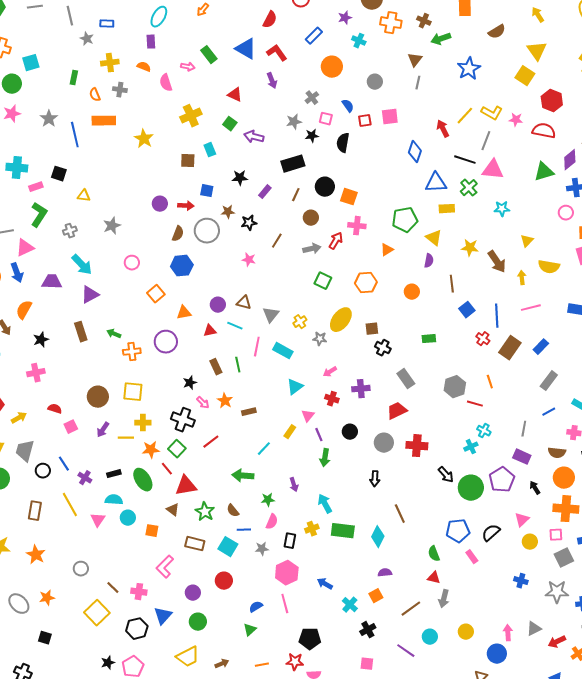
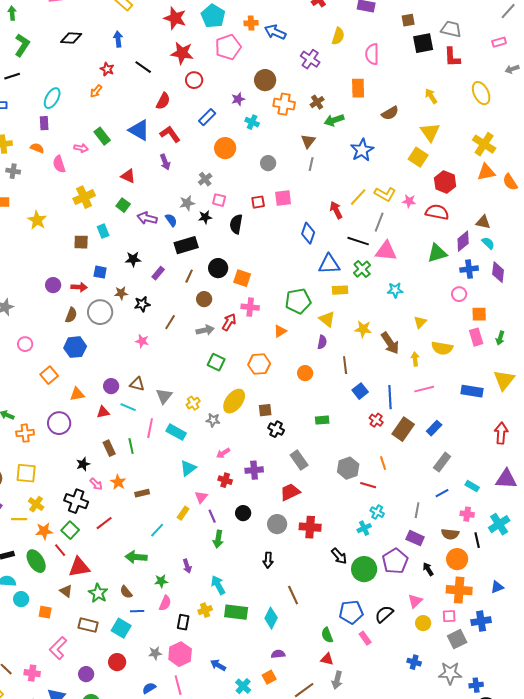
brown cross: (424, 21) -> (317, 102), turned 32
blue semicircle: (348, 106) -> (171, 220), moved
yellow cross: (143, 423) -> (36, 504), turned 35
gray star: (262, 549) -> (155, 653), moved

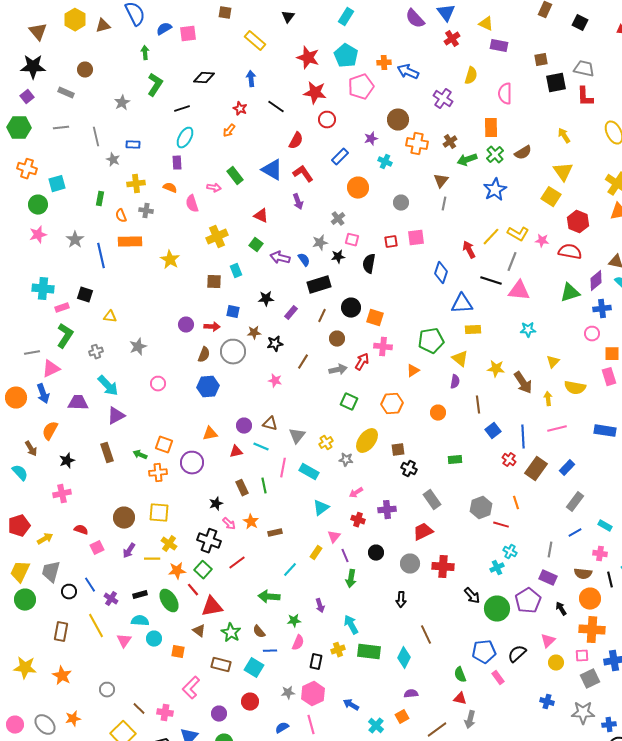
black line: (12, 76) -> (182, 109), moved
green cross: (362, 269) -> (495, 155), moved
orange square: (49, 375) -> (164, 445), moved, turned -30

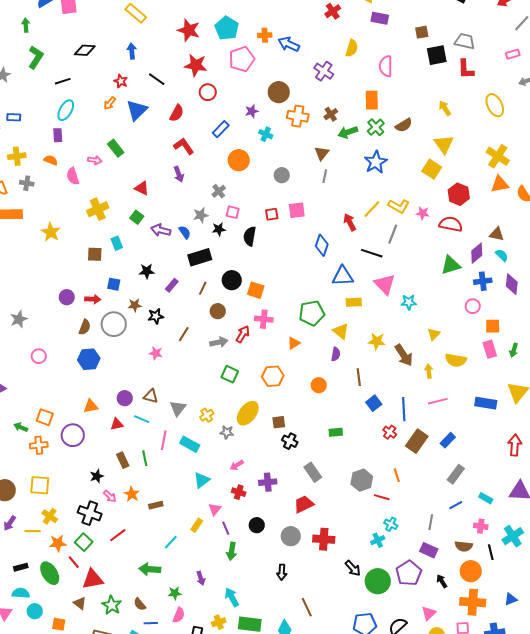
blue triangle: (272, 170) -> (137, 110), moved, turned 45
pink triangle: (519, 291) -> (385, 284), moved, turned 40

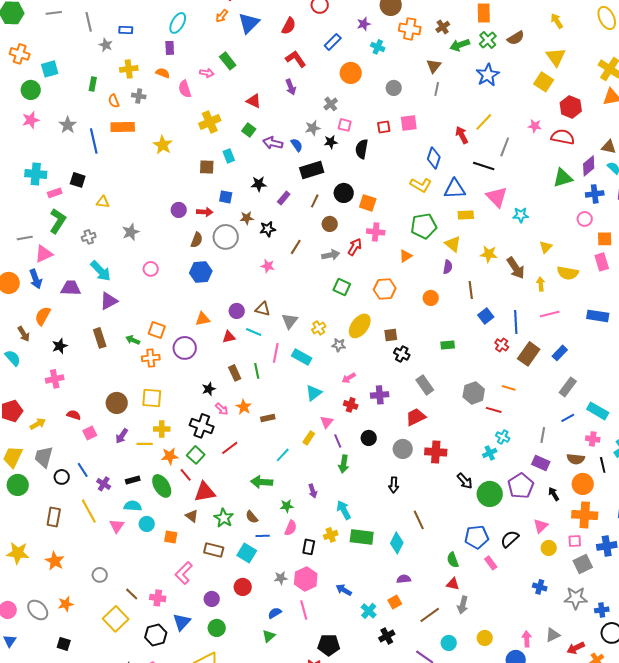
yellow L-shape: (399, 206) -> (421, 185), moved
orange line: (397, 475) -> (509, 388), turned -56
cyan rectangle: (486, 498) -> (598, 411), size x1.5
yellow cross: (50, 516) -> (162, 429), turned -35

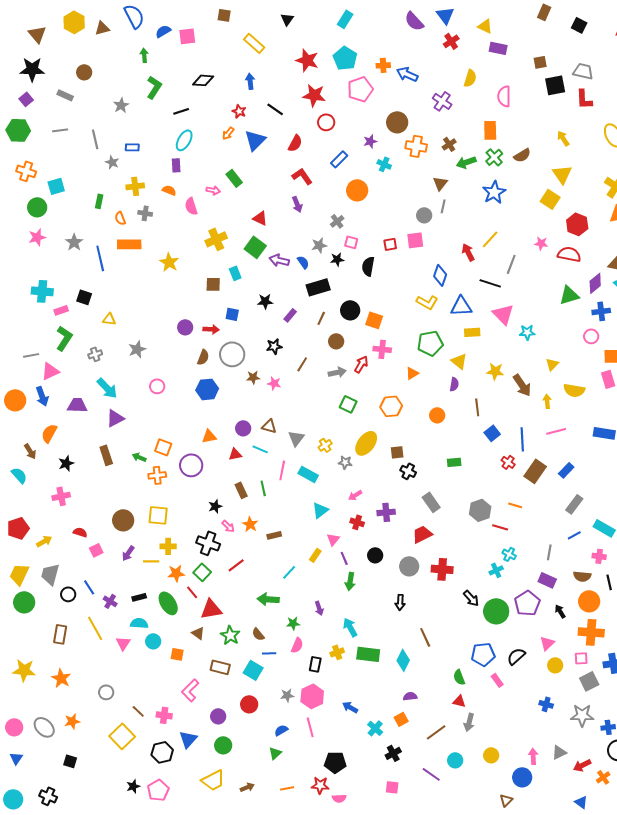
gray circle: (394, 88) -> (424, 215), moved
green square: (249, 130) -> (255, 247), size x1.5
brown star: (247, 218) -> (253, 377), moved

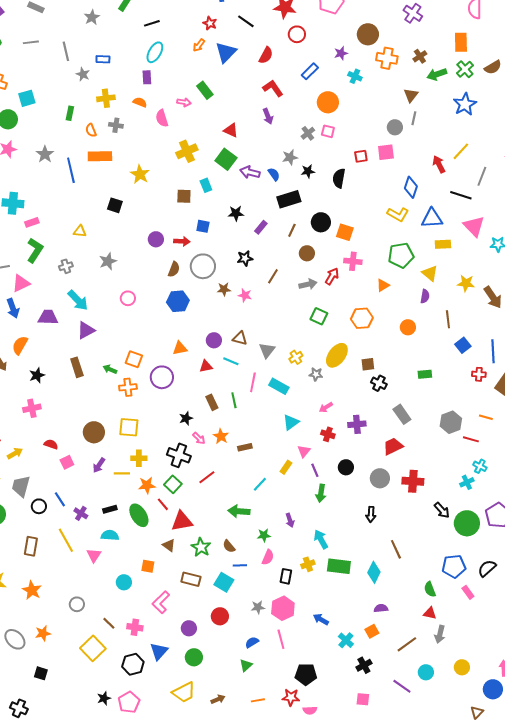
pink square: (351, 242) -> (328, 131), moved
black square: (84, 297) -> (115, 205), moved
red cross: (508, 462) -> (479, 374), turned -32
cyan circle: (153, 641) -> (124, 582), moved

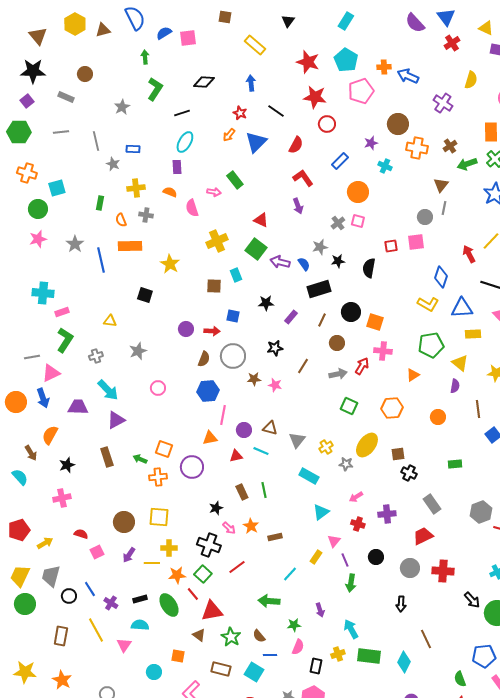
pink line: (253, 382) -> (223, 415), moved

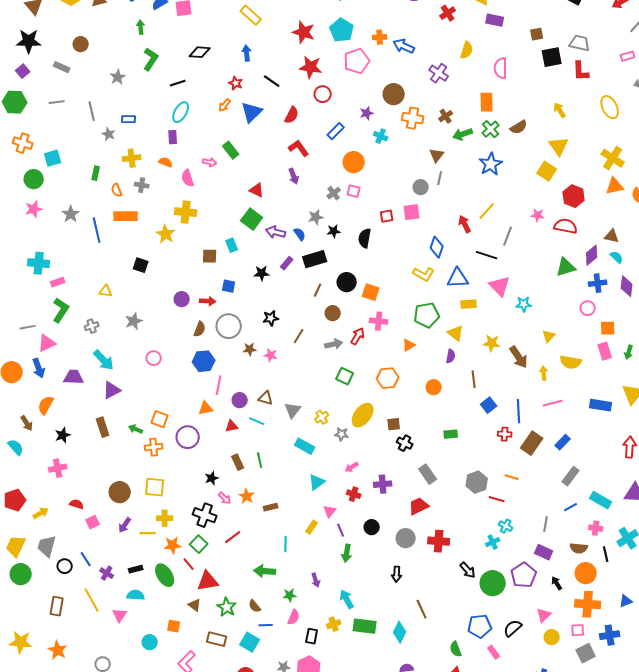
yellow cross: (217, 241) -> (186, 212), moved, turned 30
purple rectangle: (291, 317) -> (287, 263), moved
cyan line: (290, 574) -> (286, 544), turned -42

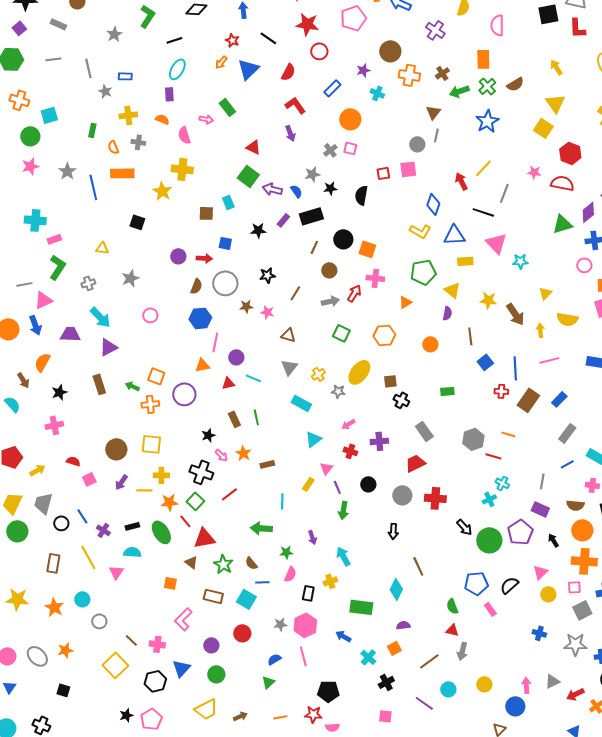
brown triangle: (266, 398) -> (288, 335), moved
green rectangle: (365, 626) -> (361, 607), moved
cyan circle: (150, 642) -> (82, 599), moved

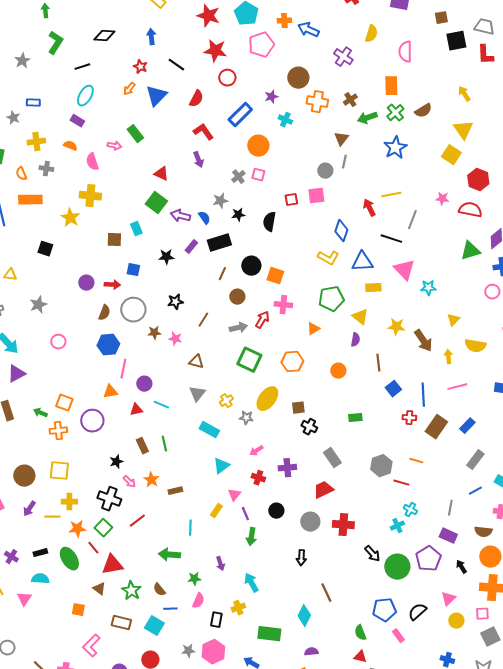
blue rectangle: (332, 88) -> (240, 115), size x1.4
purple rectangle: (169, 94) -> (77, 121), turned -56
yellow line: (483, 168) -> (391, 195), turned 36
green square: (341, 333) -> (249, 360), size x1.4

